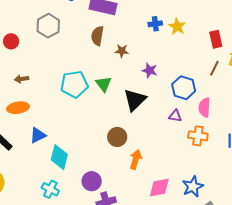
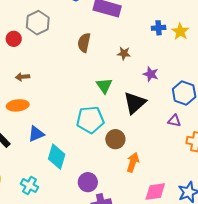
gray hexagon: (48, 26) -> (38, 23), moved
brown semicircle: (97, 36) -> (84, 43), moved
cyan pentagon: (74, 84) -> (90, 120), moved
cyan cross: (50, 189) -> (29, 185), moved

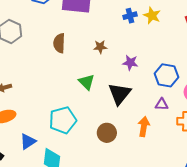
cyan pentagon: (90, 120) -> (63, 120), moved
orange arrow: (133, 162) -> (144, 127), moved

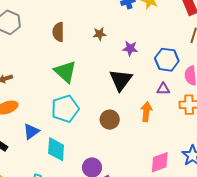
green triangle: (86, 82) -> (65, 72), moved, size x1.4

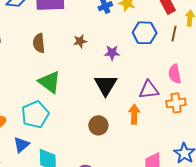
blue hexagon: (167, 60) -> (145, 33), moved
purple triangle: (163, 89) -> (149, 90), size x1.5
cyan pentagon: (65, 109) -> (35, 114), moved

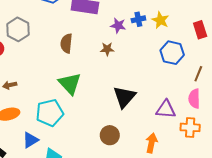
brown line: (174, 34) -> (198, 74), moved
purple star: (112, 53) -> (118, 25), moved
orange arrow: (134, 114) -> (151, 143), moved

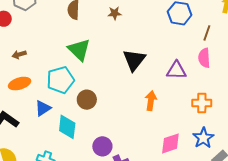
orange cross: (190, 127) -> (202, 103), moved
brown circle: (110, 135) -> (87, 100), moved
orange arrow: (151, 143) -> (151, 101), moved

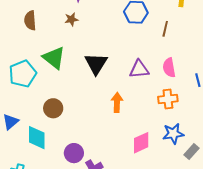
green triangle: (79, 50) -> (54, 58), moved
pink semicircle: (204, 58) -> (169, 68), moved
cyan pentagon: (60, 80) -> (23, 74), moved
blue star: (203, 138) -> (173, 134), turned 30

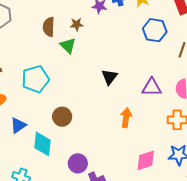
brown star: (71, 19) -> (77, 24), moved
green triangle: (54, 58) -> (68, 46), moved, size x0.7
black triangle: (96, 64) -> (109, 77), size x0.7

